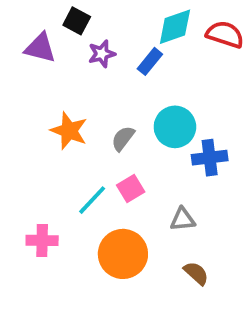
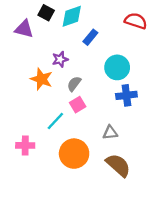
cyan diamond: (175, 27) -> (72, 16), moved
purple star: (102, 54) -> (60, 59), moved
cyan circle: (175, 127) -> (117, 67), moved
pink square: (131, 188) -> (78, 105), moved
brown semicircle: (196, 273) -> (118, 165), size x1.6

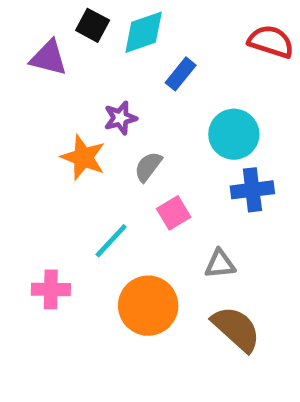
pink square: (78, 105) -> (174, 213), moved

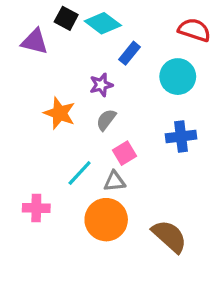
cyan diamond: (144, 32) -> (103, 23), turned 56
purple star: (120, 118) -> (101, 85), moved
cyan circle: (234, 134) -> (178, 77), moved
gray triangle: (220, 264) -> (114, 181), moved

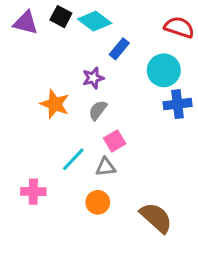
purple triangle: (35, 42) -> (26, 23), moved
blue cross: (181, 136) -> (178, 104), moved
orange circle: (106, 220) -> (98, 202), size x0.6

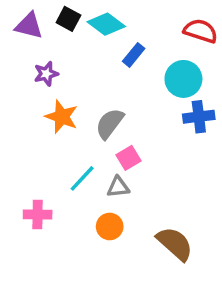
purple star: (93, 78) -> (46, 74), moved
gray semicircle: (98, 110) -> (110, 124), size x1.4

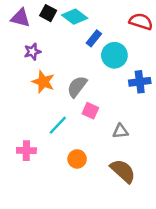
cyan circle: (183, 79) -> (114, 55), moved
pink square: (129, 158) -> (90, 111), turned -35
gray triangle: (118, 187) -> (120, 131), moved

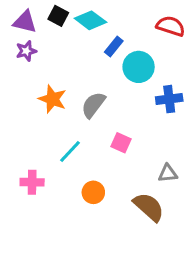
purple star: (32, 52) -> (26, 51), moved
pink square: (90, 111) -> (121, 143), moved
gray triangle: (120, 131) -> (168, 173), moved

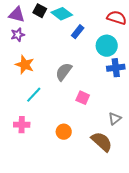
cyan circle: (139, 67) -> (107, 46), moved
orange star: (53, 99) -> (25, 65), moved
cyan line: (70, 152) -> (34, 95), moved
gray triangle: (168, 173) -> (115, 119), turned -32

